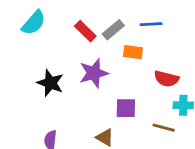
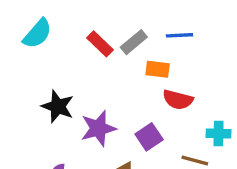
purple star: (94, 73) -> (98, 128), moved
red semicircle: (166, 79) -> (178, 100), moved
purple square: (126, 108) -> (149, 137), turned -35

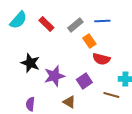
red rectangle: (100, 44) -> (46, 24), moved
orange rectangle: (158, 69) -> (89, 41), turned 48

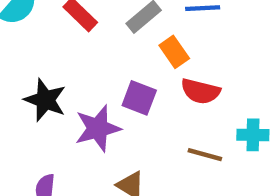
purple square: (84, 81) -> (139, 98), moved, turned -35
brown line: (111, 95) -> (205, 155), moved

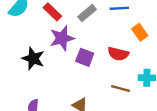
orange rectangle: (174, 52) -> (140, 32), moved
purple star: (98, 128) -> (62, 38), moved

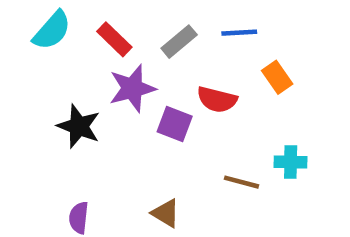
red semicircle: (118, 54) -> (217, 100), moved

